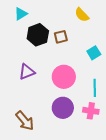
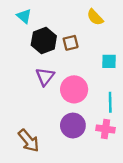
cyan triangle: (21, 14) -> (24, 16), turned -48
cyan square: (94, 53) -> (109, 61), turned 32
purple triangle: (27, 72) -> (45, 77), moved, turned -30

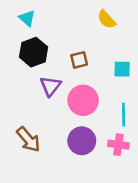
black hexagon: (44, 40) -> (34, 52), moved
brown square: (71, 43) -> (79, 60), moved
brown arrow: (29, 141) -> (28, 139), moved

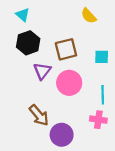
brown square: (79, 60) -> (66, 49), size x1.5
brown arrow: (28, 139) -> (39, 115), moved
purple circle: (82, 141) -> (62, 135), moved

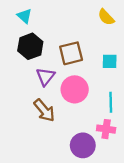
yellow semicircle: (89, 16) -> (106, 17), moved
brown arrow: (39, 115) -> (44, 110), moved
purple circle: (62, 135) -> (83, 145), moved

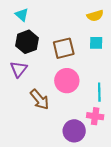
yellow semicircle: (106, 17) -> (95, 16), turned -63
cyan square: (110, 61) -> (96, 43), moved
purple triangle: (45, 77) -> (19, 69), moved

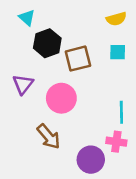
black hexagon: (27, 42) -> (47, 43), moved
pink circle: (67, 81) -> (61, 98), moved
brown arrow: (40, 99) -> (49, 137), moved

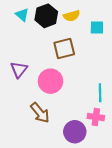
yellow semicircle: (116, 19) -> (72, 16), moved
black hexagon: (47, 43) -> (46, 16), moved
cyan square: (118, 52) -> (97, 27), moved

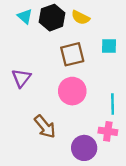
yellow semicircle: (72, 16) -> (81, 18), turned 42
cyan square: (97, 27) -> (109, 46), moved
pink circle: (51, 81) -> (72, 91), moved

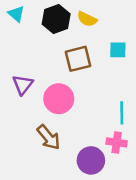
cyan triangle: (25, 16) -> (16, 14), moved
pink circle: (72, 91) -> (59, 99), moved

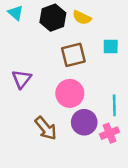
pink circle: (59, 99) -> (70, 93), moved
pink cross: (117, 142) -> (109, 133), turned -30
purple circle: (91, 160) -> (84, 122), moved

